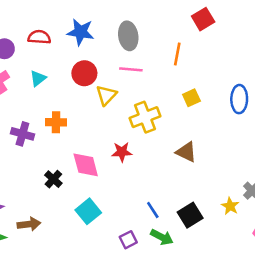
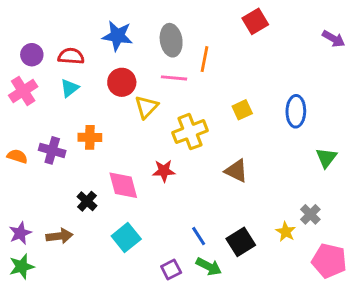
red semicircle: (39, 37) -> (71, 56), moved
orange line: (177, 54) -> (204, 59), moved
brown arrow: (29, 224) -> (59, 236), moved

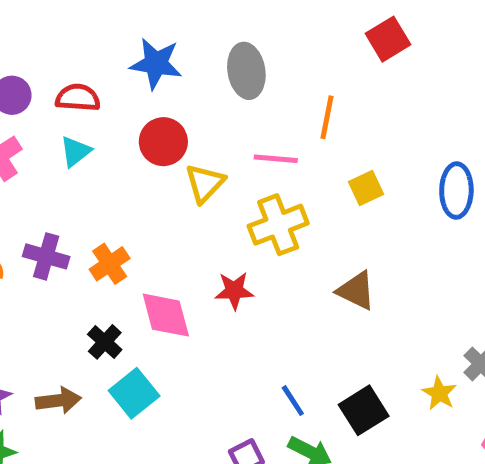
orange line: (204, 59) -> (327, 117), moved
pink line: (174, 78) -> (276, 159), moved
orange cross: (90, 137) -> (110, 264), moved, turned -35
cyan square: (126, 237) -> (134, 393), moved

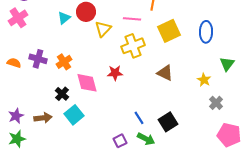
cyan triangle: (75, 151) -> (64, 18), moved
yellow square: (366, 188) -> (169, 31), size x1.6
yellow star: (439, 393) -> (204, 80), moved

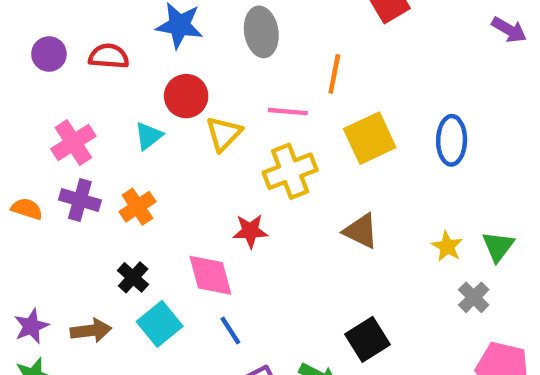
pink cross: (18, 18) -> (73, 143), moved
cyan triangle: (64, 18) -> (149, 136), moved
green triangle: (227, 64) -> (498, 246), moved
pink diamond: (87, 83) -> (210, 275), moved
blue line: (139, 118) -> (230, 331), moved

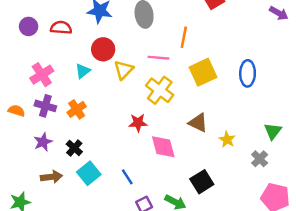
yellow cross: (290, 171) -> (160, 90), turned -32
yellow star: (447, 246) -> (227, 140), moved
pink diamond: (210, 275) -> (163, 147), moved
purple star: (31, 326) -> (43, 142), moved

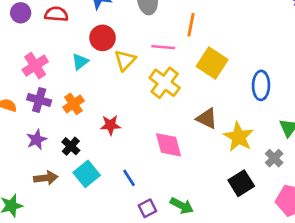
yellow square: (203, 72) -> (212, 63), turned -32
blue ellipse: (248, 73) -> (261, 85), moved
red star: (138, 123) -> (110, 125), moved
yellow star: (227, 140) -> (239, 137), size x1.6
black square: (202, 182) -> (241, 183), moved

